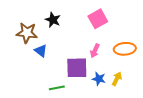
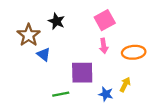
brown star: (27, 33) -> (29, 35), turned 30
pink arrow: (95, 51) -> (104, 46), moved, turned -32
blue star: (99, 79) -> (106, 94), moved

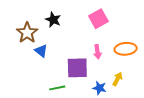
pink arrow: (104, 46) -> (97, 52), moved

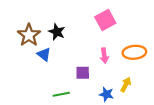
black star: (53, 20) -> (57, 32), moved
purple square: (77, 68) -> (83, 73), size x0.6

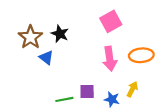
pink arrow: (104, 56) -> (110, 59), size x1.5
purple square: (83, 73) -> (87, 91), moved

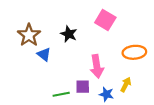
pink square: (111, 21) -> (105, 20), turned -30
black star: (60, 34) -> (69, 34), moved
pink arrow: (110, 59) -> (97, 66), moved

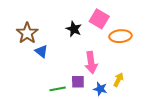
black star: (69, 34) -> (74, 29), moved
orange ellipse: (134, 52) -> (120, 36), moved

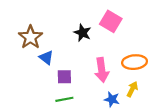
orange ellipse: (120, 36) -> (134, 62), moved
purple square: (78, 82) -> (64, 77), moved

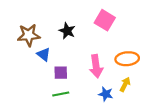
black star: (82, 33) -> (67, 31), moved
brown star: (30, 37) -> (29, 35), turned 30

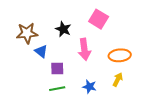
pink arrow: (96, 66) -> (84, 49), moved
blue star: (106, 94) -> (89, 87), moved

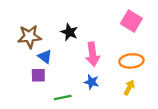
pink square: (99, 19) -> (131, 21), moved
purple square: (57, 68) -> (38, 75), moved
blue star: (89, 87) -> (92, 82), moved

